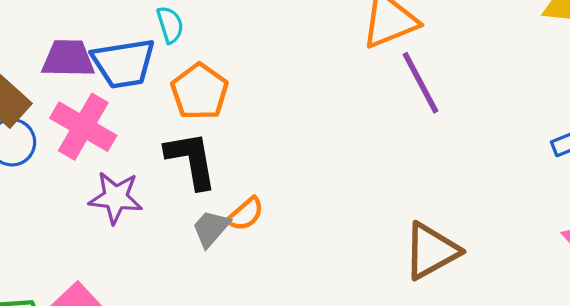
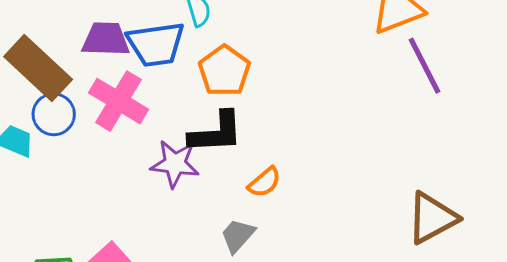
black L-shape: (191, 160) -> (216, 133), turned 96
purple star: (116, 198) -> (175, 164), moved
gray trapezoid: (211, 228) -> (238, 236), moved

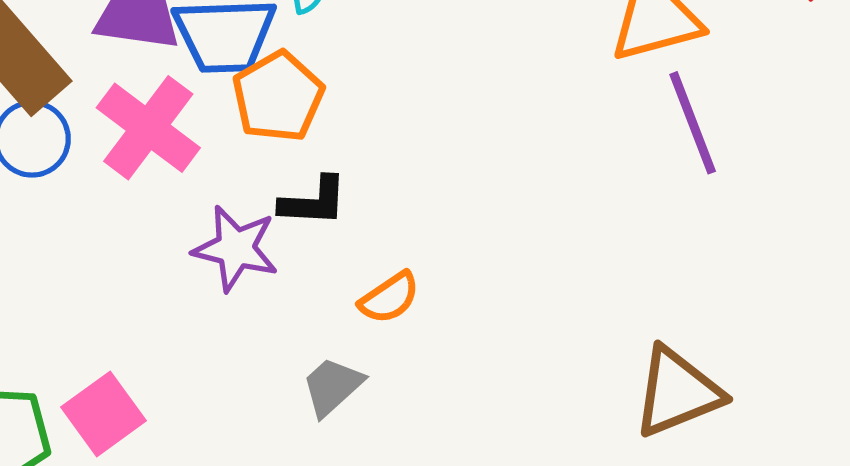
orange pentagon: (224, 71) -> (278, 97), moved
black L-shape: (216, 133) -> (314, 201), size x0.7

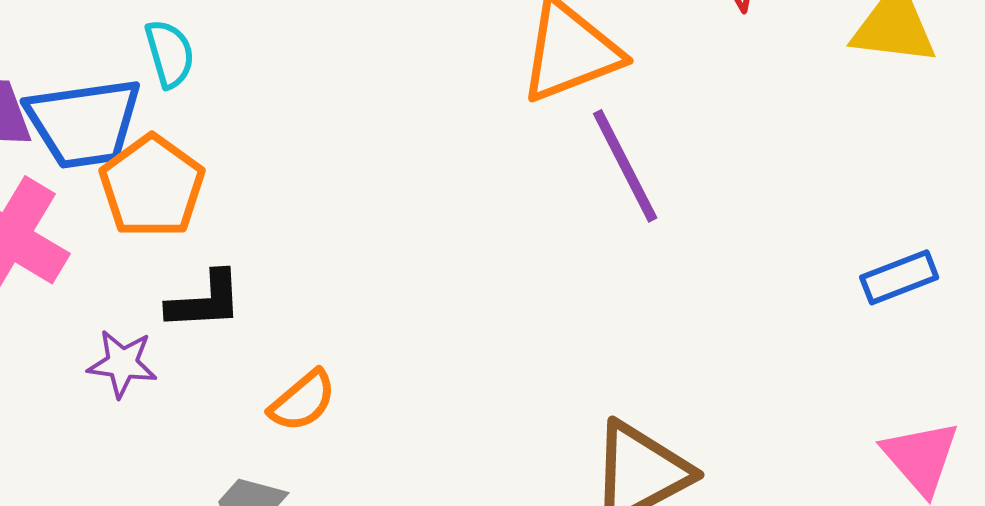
purple star: (236, 248) -> (122, 363), size x0.7

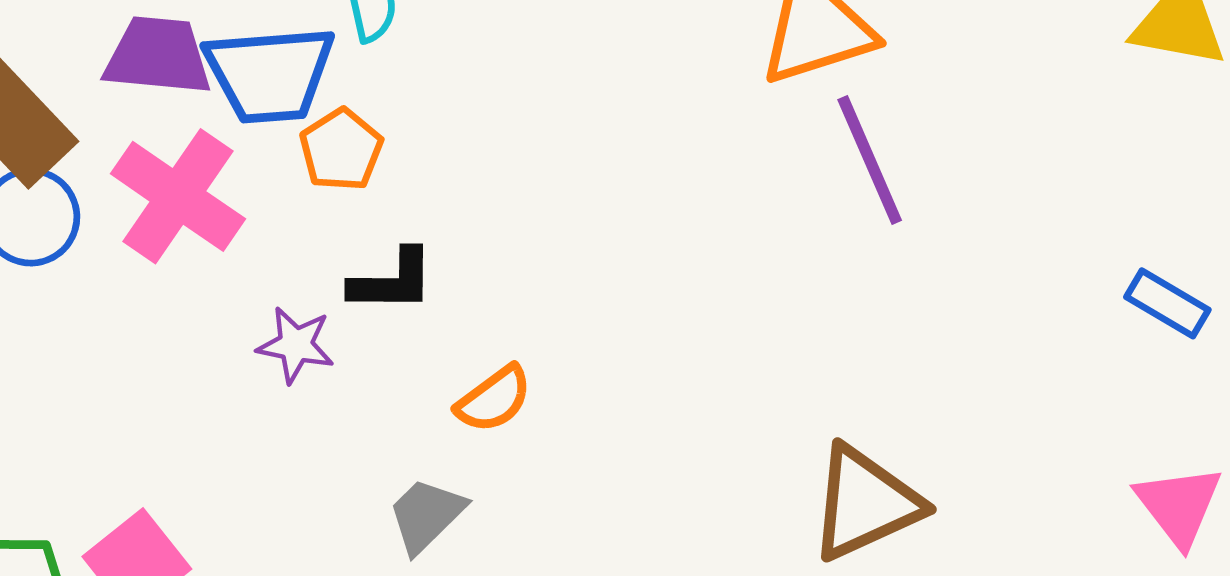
orange pentagon: (152, 186) -> (341, 150), size x0.7
blue rectangle: (899, 277) -> (1167, 303), turned 48

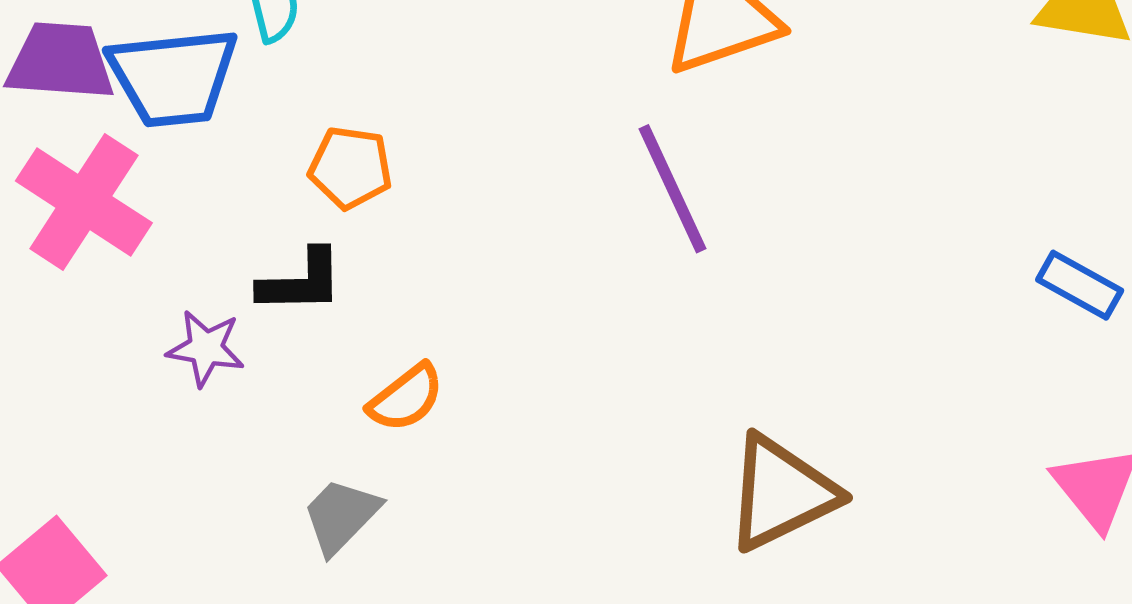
orange pentagon: (341, 150) -> (350, 168), moved, turned -30
purple line: (870, 160) -> (673, 189), moved

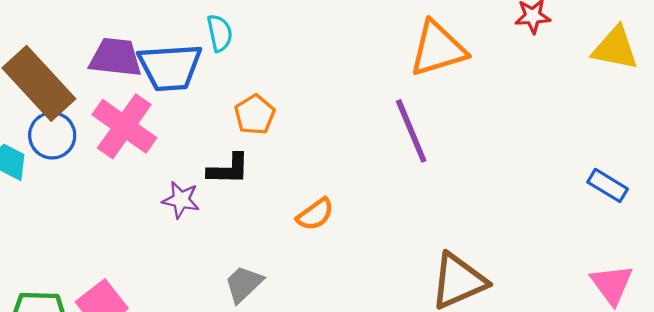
orange pentagon: (350, 168) -> (255, 115), turned 30
orange semicircle: (406, 398) -> (315, 214), moved

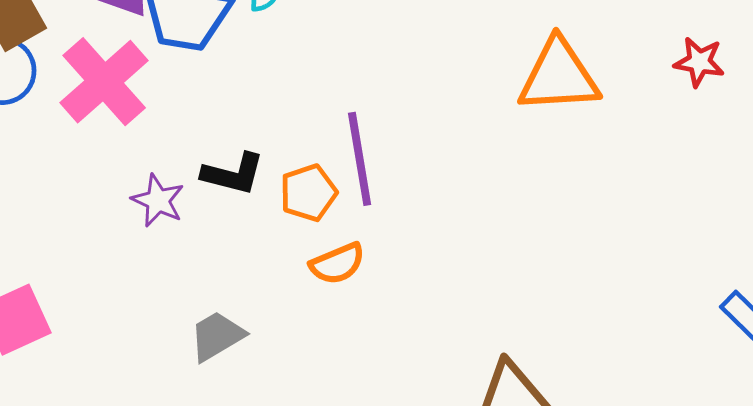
orange pentagon: (255, 115) -> (308, 193), moved
purple line: (411, 131) -> (360, 159), moved

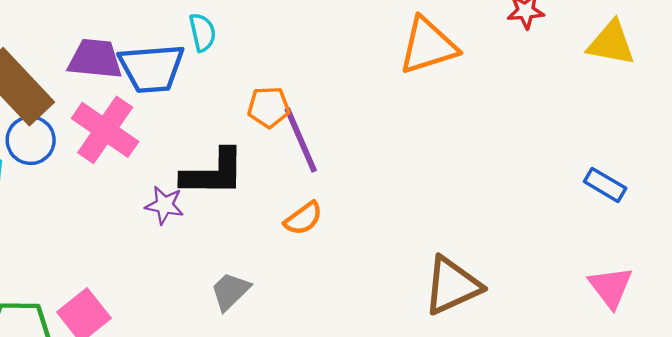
black L-shape: (233, 174) -> (213, 173), size x1.5
orange pentagon: (308, 193) -> (269, 107), moved, turned 30

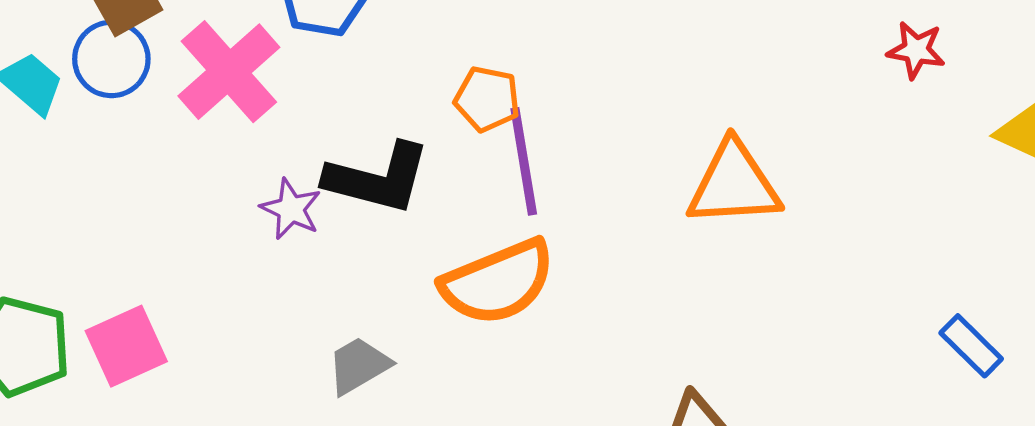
orange triangle: (428, 46) -> (734, 184), moved
orange semicircle: (303, 218) -> (498, 282), size x1.8

